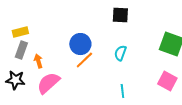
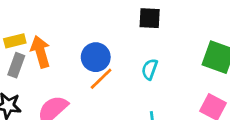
orange arrow: (38, 61) -> (40, 52), moved, size x1.6

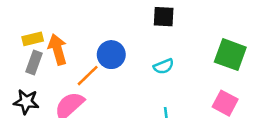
cyan semicircle: (150, 69) -> (164, 66), turned -132
orange line: (101, 79) -> (88, 76), moved

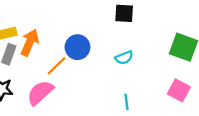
orange arrow: (58, 49) -> (30, 42), turned 40

